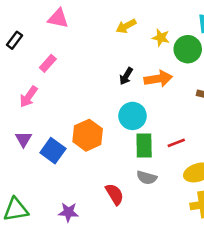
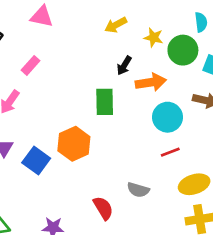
black arrow: (126, 76) -> (124, 65), moved
cyan circle: (133, 116) -> (168, 117), moved
green rectangle: (144, 145) -> (105, 102), moved

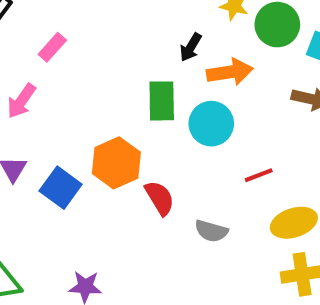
cyan circle: (168, 117) -> (211, 124), moved
red semicircle: (103, 208) -> (160, 198), moved

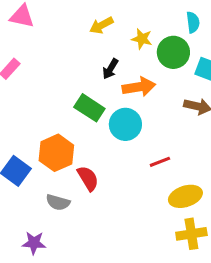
green rectangle: (162, 101) -> (89, 108), turned -56
gray semicircle: (211, 231) -> (58, 202), moved

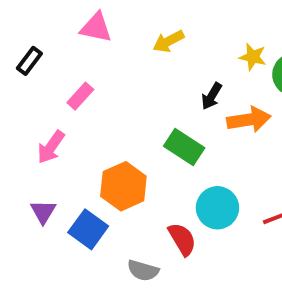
yellow arrow: (101, 25) -> (168, 41), moved
cyan circle: (125, 124) -> (217, 208), moved
orange hexagon: (56, 153) -> (123, 186), moved

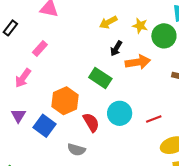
yellow arrow: (168, 41) -> (108, 22), moved
red semicircle: (182, 239) -> (91, 122), moved

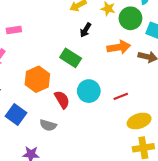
pink rectangle: (40, 48) -> (14, 30), turned 40
orange arrow: (138, 62) -> (119, 47), moved
blue square: (45, 126) -> (16, 115), moved

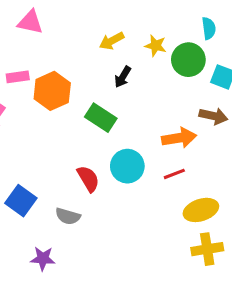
orange arrow: (119, 47) -> (179, 138), moved
orange hexagon: (37, 79) -> (52, 91), moved

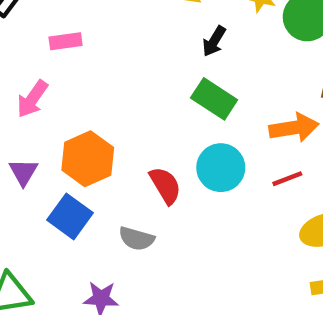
orange hexagon: (52, 91) -> (88, 159), moved
green rectangle: (101, 118) -> (214, 99), moved

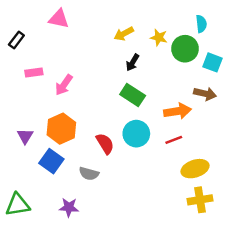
pink rectangle: (66, 41) -> (34, 72), moved
pink arrow: (32, 99) -> (64, 85), moved

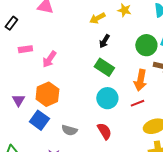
yellow star: (159, 37) -> (124, 10), moved
green circle: (185, 49) -> (146, 45), moved
orange arrow: (178, 111) -> (140, 80), turned 110
red semicircle: (105, 144) -> (104, 131), moved

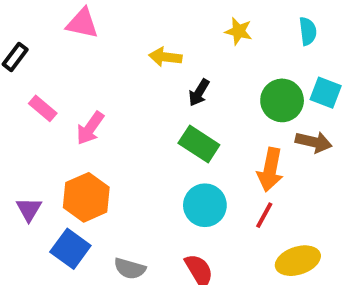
yellow arrow: (97, 18) -> (165, 57), moved, turned 35
pink rectangle: (25, 49) -> (43, 108), turned 48
red line: (137, 103) -> (264, 215), turned -40

